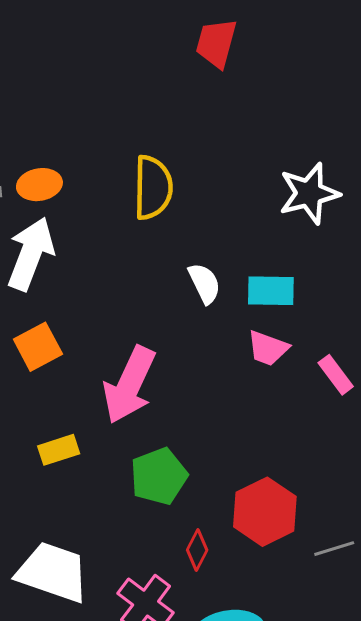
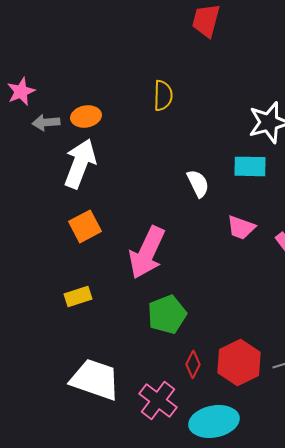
yellow semicircle: (153, 188) -> (163, 95), moved, size x0.7
cyan rectangle: (271, 291) -> (250, 166), moved
yellow rectangle: (59, 450) -> (78, 296), moved
red hexagon: (265, 512) -> (239, 362), moved

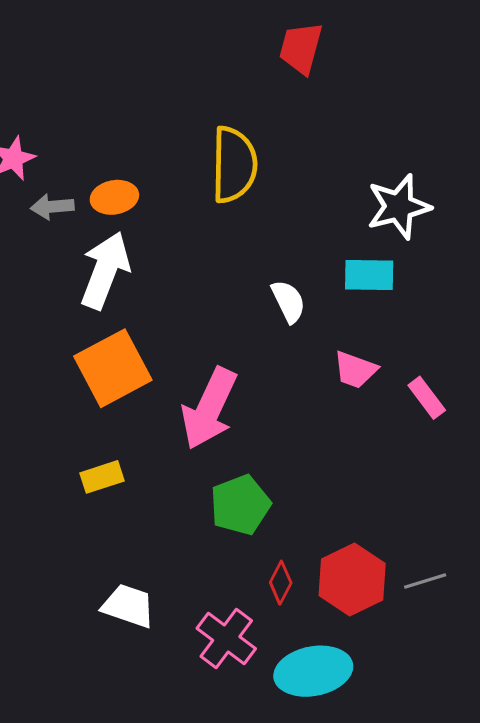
yellow semicircle: (163, 95) -> (234, 165), size x1.6
orange square: (85, 226) -> (113, 368), size x1.5
white trapezoid: (95, 379) -> (128, 606), size x0.7

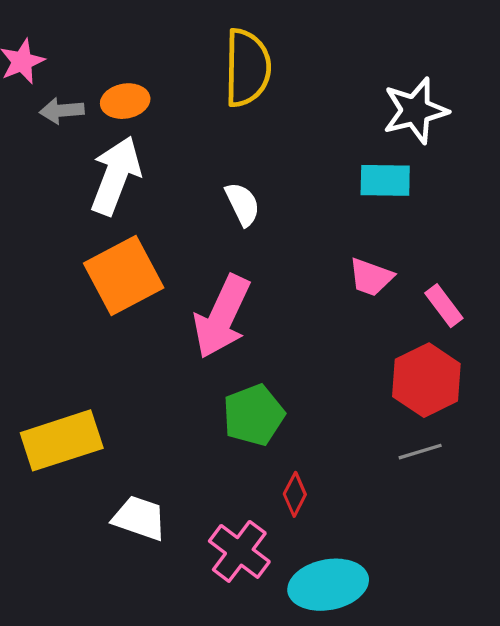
white semicircle: (288, 301) -> (242, 204), moved
yellow rectangle: (102, 477) -> (62, 440), moved, size x1.8
red hexagon: (352, 579) -> (426, 380), moved
gray line: (425, 581) -> (420, 452), moved

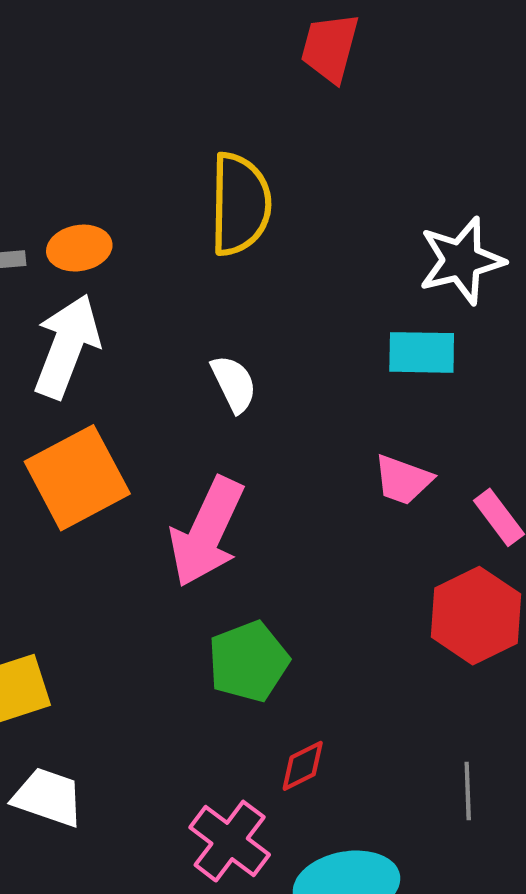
gray line: (420, 452) -> (468, 791), moved, turned -75
red diamond: (295, 494) -> (303, 766), turned 36
white trapezoid: (139, 518) -> (48, 797), moved

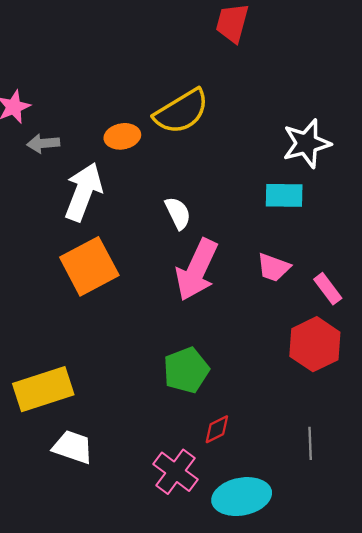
yellow semicircle: (240, 204) -> (181, 112), turned 58
orange ellipse: (79, 248) -> (122, 136), moved
pink arrow: (207, 532) -> (197, 270), moved

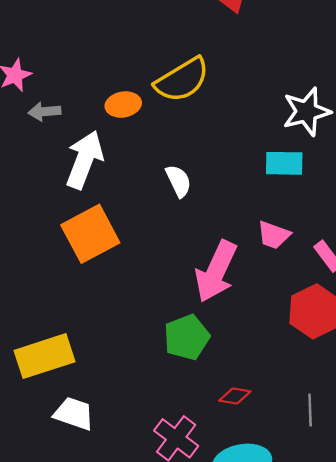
pink arrow: (197, 270) -> (216, 271), moved
red diamond: (217, 429) -> (235, 396), moved, turned 36

